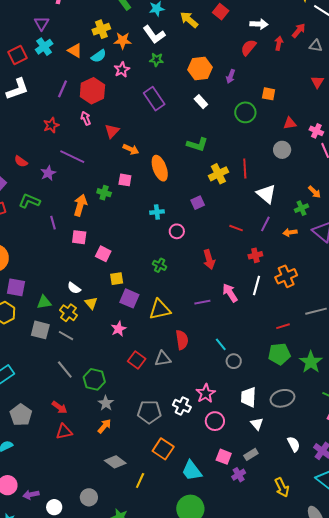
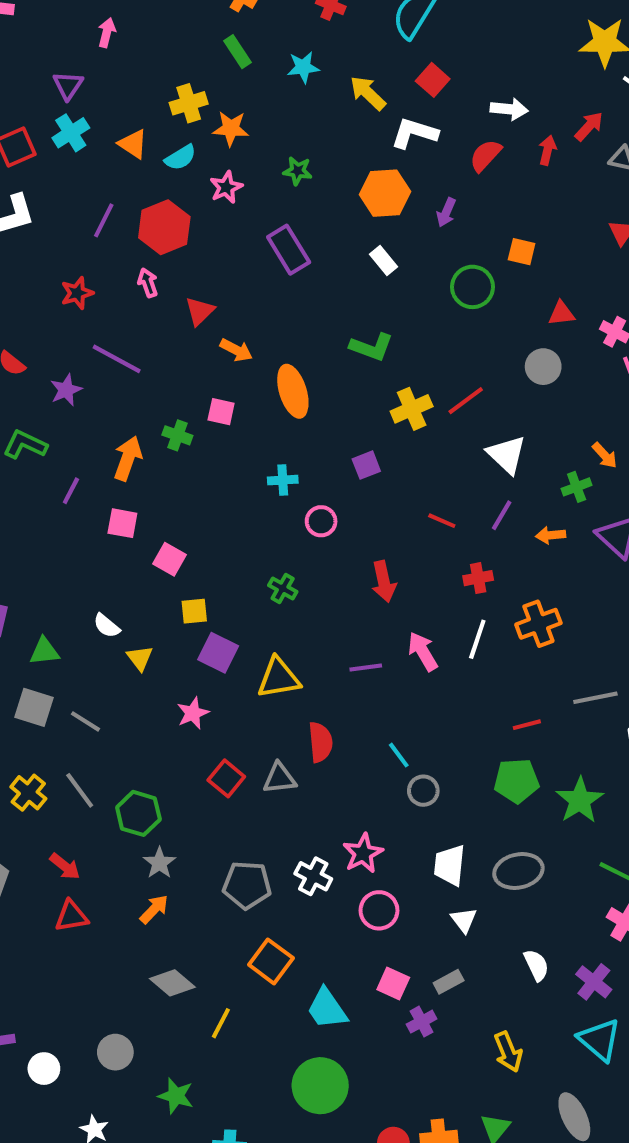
white L-shape: (154, 35) -> (414, 133), moved, turned 140
red line: (245, 168) -> (466, 401), turned 54
purple line: (53, 223) -> (71, 491), turned 40
yellow cross: (68, 313) -> (28, 793), moved

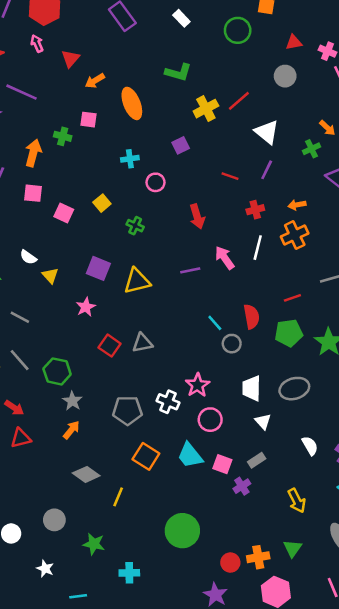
orange arrow: (236, 350) -> (95, 81), turned 126
orange arrow: (551, 535) -> (297, 205), moved
yellow square: (194, 611) -> (102, 203), moved, turned -30
red semicircle: (320, 742) -> (252, 317), moved
cyan trapezoid: (327, 1009) -> (190, 455), moved

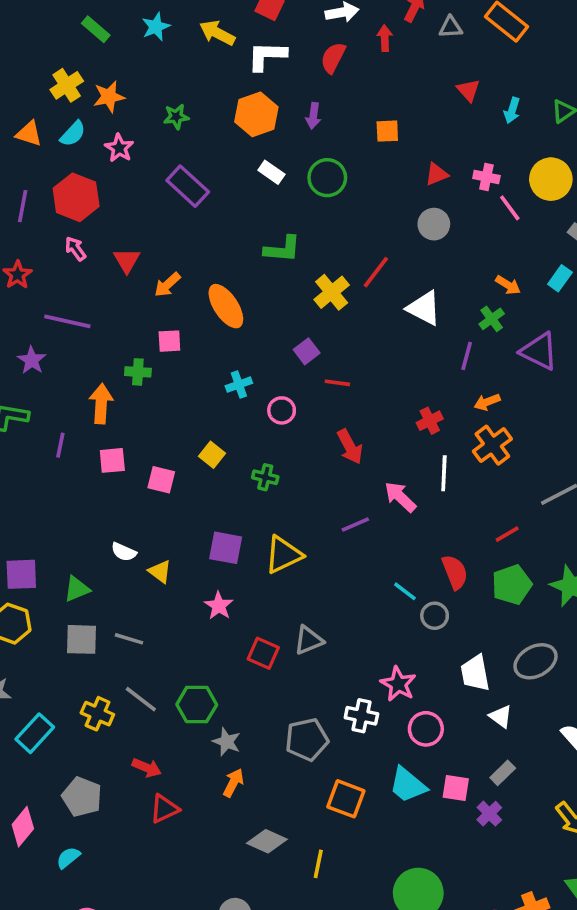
green circle: (238, 30) -> (327, 178), moved
purple line: (267, 170) -> (467, 356), moved
red line: (230, 176) -> (337, 383), moved

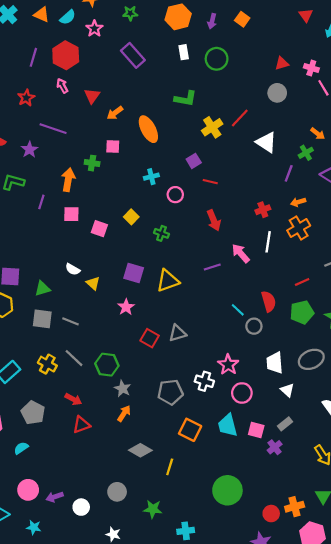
orange square: (387, 131) -> (242, 19), moved, turned 32
white rectangle: (271, 172) -> (184, 52), turned 40
cyan trapezoid: (408, 785) -> (228, 425), turned 30

